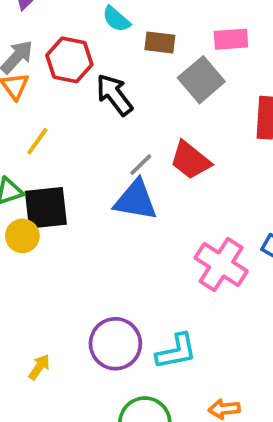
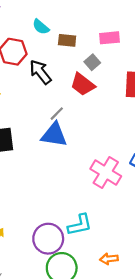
gray square: (201, 80) -> (92, 62), size x0.6
red trapezoid: (190, 160) -> (83, 84), moved
purple circle: (115, 344) -> (48, 239), moved

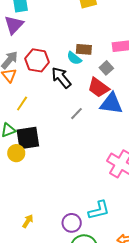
cyan semicircle: (41, 27) -> (74, 58), moved
blue triangle: (54, 135) -> (111, 104), moved
purple circle: (48, 239) -> (72, 223), size x0.7

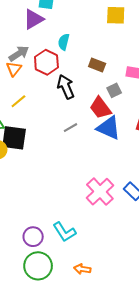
cyan semicircle: (74, 58) -> (64, 42), moved, turned 49
cyan L-shape: (99, 210) -> (64, 232), turned 55

